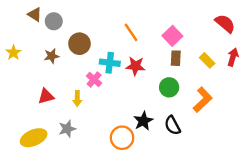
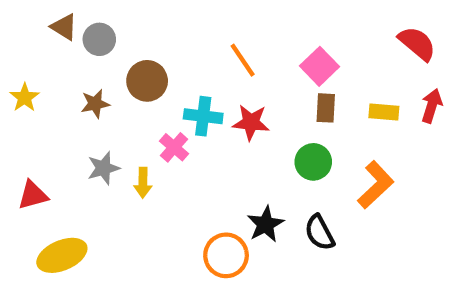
yellow rectangle: (207, 60) -> (384, 112), turned -40
red triangle: (46, 96) -> (33, 195), moved
gray star: (67, 129) -> (103, 168), moved

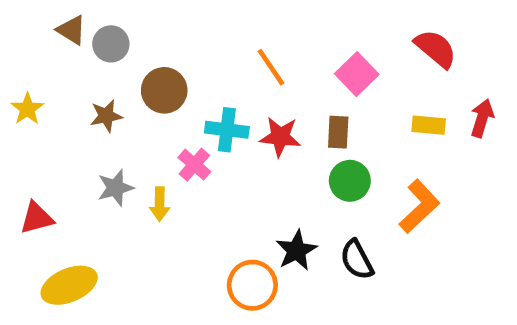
red semicircle: (417, 43) -> (436, 49), moved
brown rectangle: (326, 108) -> (338, 132), moved

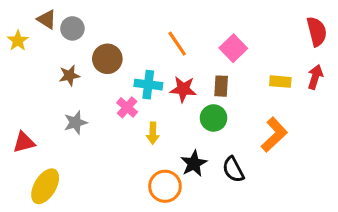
red semicircle: (436, 49) -> (317, 31), moved, turned 36
yellow star: (27, 109) -> (18, 41), moved
green circle: (350, 181) -> (214, 118), moved
yellow arrow: (160, 204) -> (153, 133), moved
yellow ellipse: (69, 285) -> (45, 186), turned -36

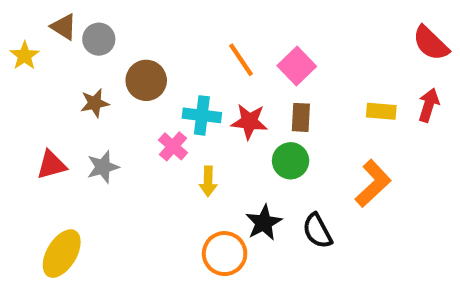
red semicircle: (317, 31) -> (431, 43), turned 148
pink square: (233, 48) -> (297, 66), moved
red triangle: (24, 142) -> (51, 165), moved

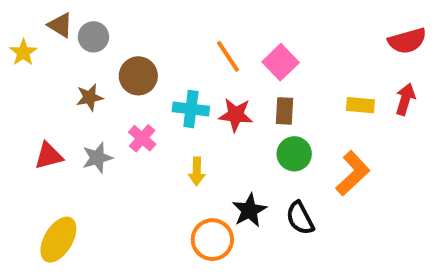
red semicircle: (431, 43) -> (407, 41), turned -60
pink cross: (173, 146) -> (142, 138), moved
green circle: (291, 161) -> (294, 154), moved

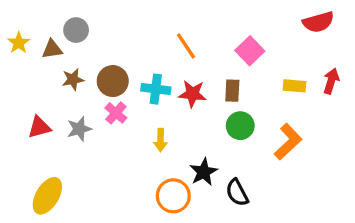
brown triangle: (60, 25) -> (52, 49), moved, turned -40
red semicircle: (407, 41) -> (318, 22), moved
pink square: (281, 62) -> (250, 51), moved
brown circle: (138, 76) -> (113, 81), moved
black semicircle: (300, 218) -> (237, 193), moved

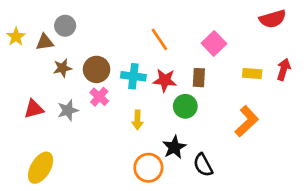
green circle: (240, 126) -> (185, 106), moved

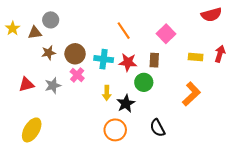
black star: (174, 147) -> (126, 103), moved

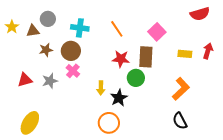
cyan cross: (104, 59) -> (80, 28), moved
brown rectangle: (154, 60) -> (146, 57), size x1.5
black semicircle: (158, 128) -> (180, 121), moved

